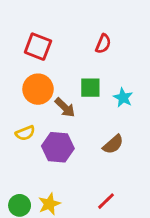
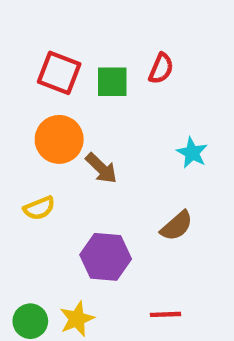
green square: (90, 88) -> (112, 82), moved
purple hexagon: (58, 147) -> (106, 257), moved
red line: (106, 201) -> (166, 314), turned 42

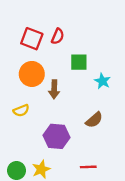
red semicircle: (161, 68) -> (58, 36), moved
green square: (112, 82) -> (79, 62), moved
brown arrow: (101, 168) -> (54, 89), turned 48

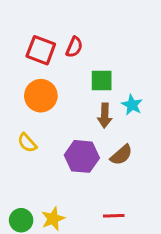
brown arrow: (54, 89) -> (105, 115), moved
yellow semicircle: (21, 110) -> (27, 143), turned 70
purple hexagon: (56, 136) -> (82, 156), moved

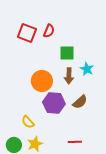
orange circle: (41, 96) -> (42, 81), moved
yellow semicircle: (27, 143) -> (28, 122), moved

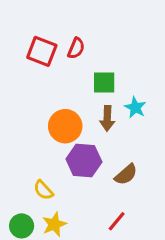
brown semicircle: (80, 102) -> (126, 174), moved
red line: (75, 142) -> (117, 221), turned -48

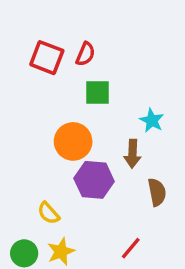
green square: (104, 83) -> (98, 92), moved
brown arrow: (107, 118) -> (133, 154), moved
brown semicircle: (126, 174) -> (157, 192), moved, turned -60

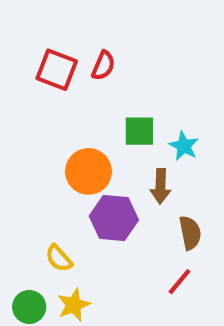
green square: (98, 92) -> (139, 131), moved
red line: (131, 248) -> (180, 282), moved

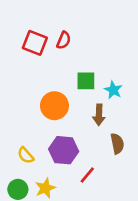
purple hexagon: (114, 218) -> (64, 150), moved
yellow semicircle: (59, 258) -> (26, 155), moved
red line: (180, 282) -> (87, 175), moved

